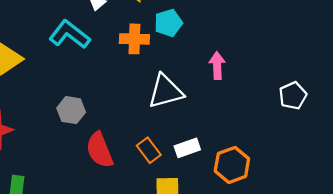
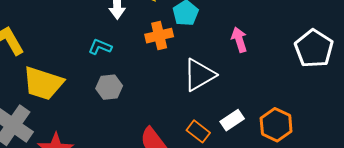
cyan L-shape: (70, 34) -> (100, 47), size x0.6
white pentagon: (293, 96) -> (314, 48), size x1.5
gray hexagon: (71, 110) -> (109, 87), moved

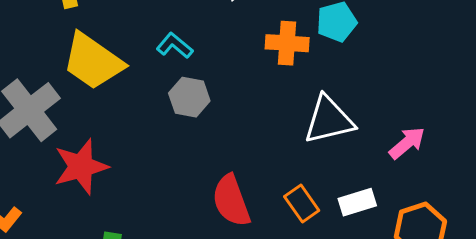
pink arrow: (239, 40) -> (407, 143), moved, turned 50
cyan L-shape: (100, 47) -> (175, 46), moved

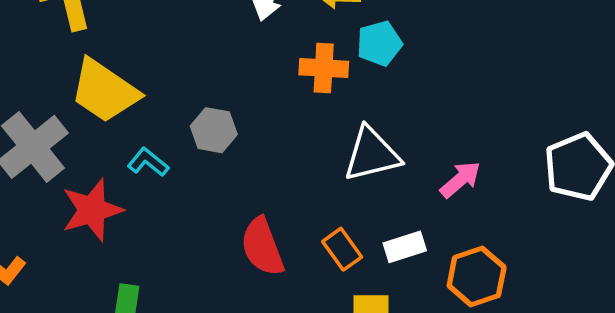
cyan L-shape: (175, 46) -> (148, 162), moved

